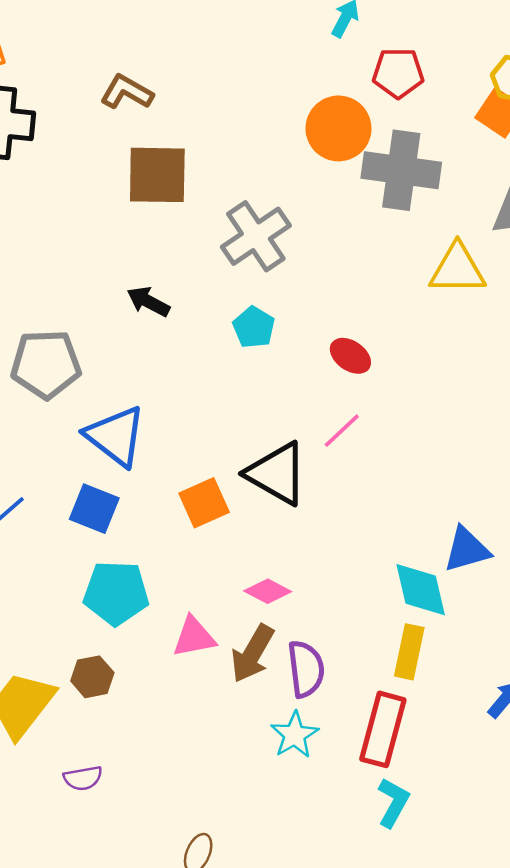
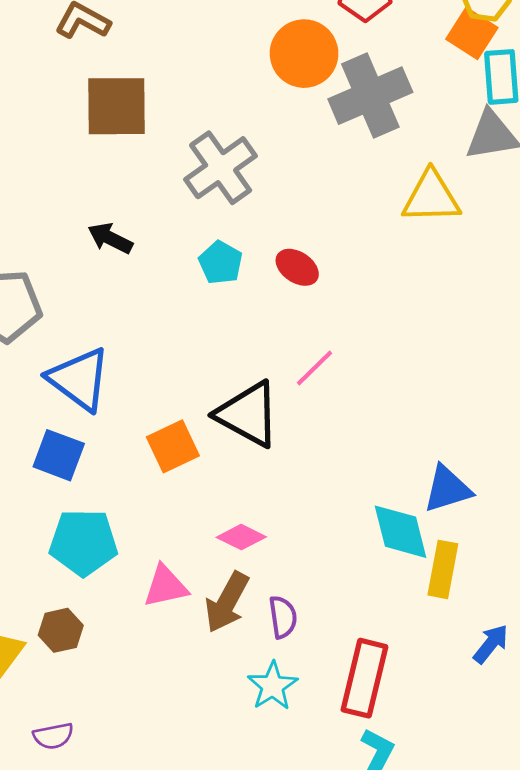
gray cross: (401, 170) -> (370, 96), turned -30
red ellipse: (350, 356) -> (297, 267), moved
yellow rectangle: (409, 652) -> (443, 569), moved
purple semicircle: (306, 669) -> (283, 617), size x0.7

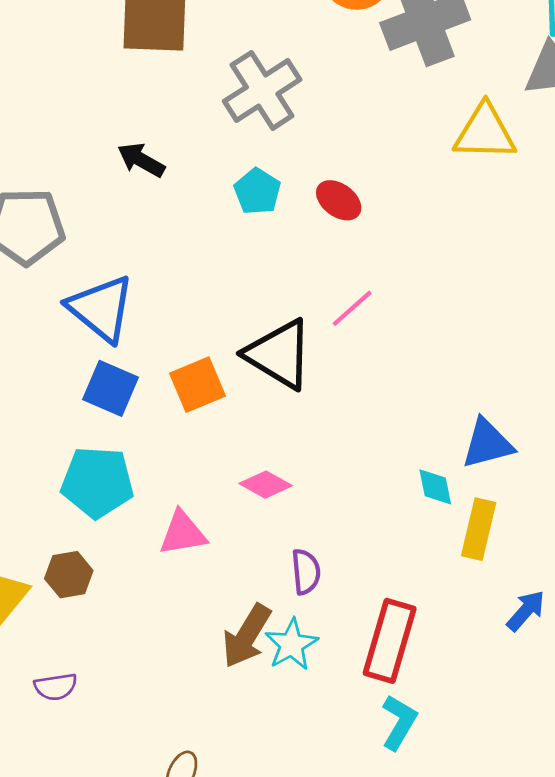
blue square: (59, 455) -> (111, 388), moved
cyan diamond: (400, 532) -> (435, 487), size x0.6
brown arrow: (227, 602) -> (247, 636), moved

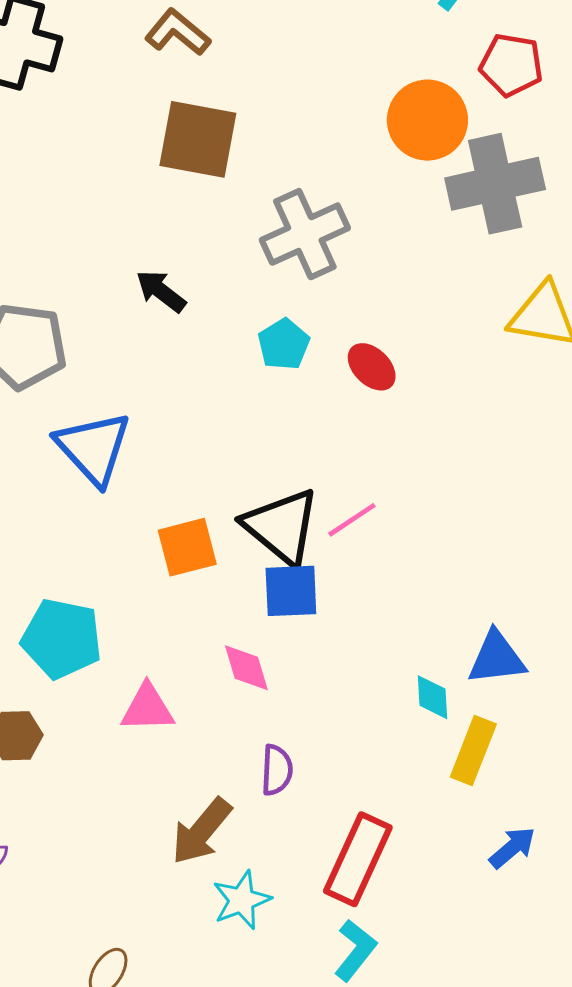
pink line: (352, 308) -> (352, 520), moved
blue square: (111, 388) -> (291, 591), moved, turned -34
pink diamond: (266, 485) -> (246, 668), turned 36
cyan star: (291, 645) -> (242, 900), moved

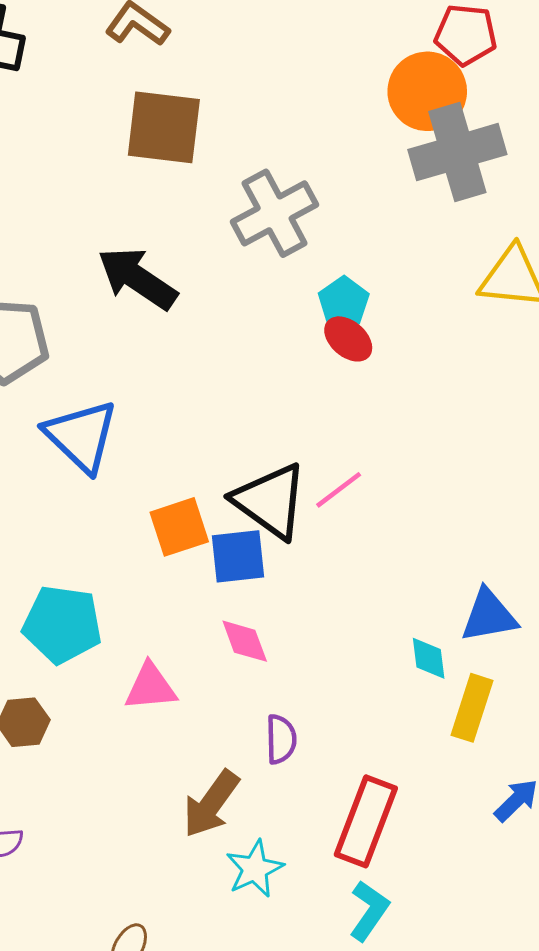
orange circle: (427, 120) -> (427, 91), moved
black arrow: (161, 291) -> (137, 278), size x1.6
cyan pentagon: (284, 344) -> (344, 302), moved
blue square: (291, 591) -> (238, 556), moved

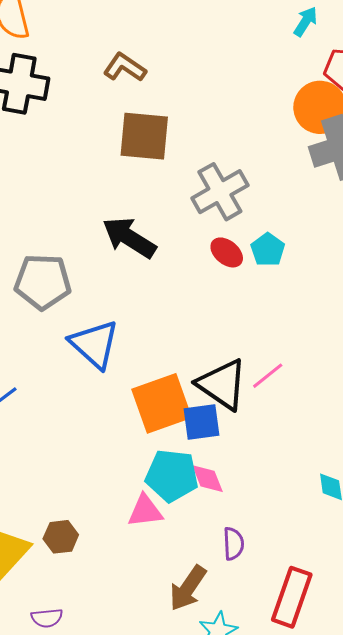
red ellipse: (348, 339) -> (227, 252), moved
orange square: (179, 527) -> (162, 403), size x1.5
cyan pentagon: (62, 624) -> (172, 476), moved

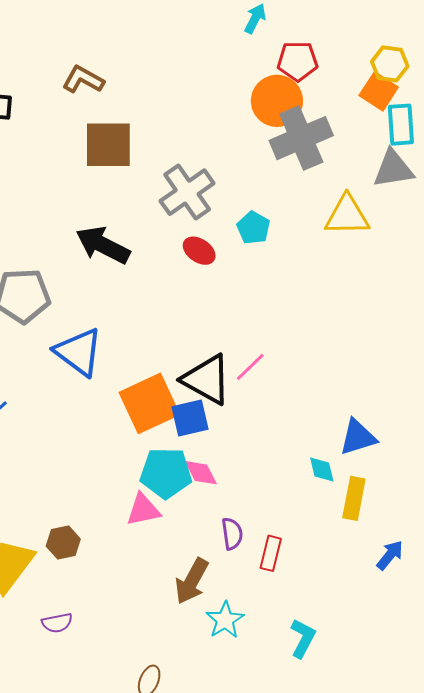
cyan pentagon: (268, 250) -> (253, 228), moved
red rectangle: (292, 597) -> (271, 553), moved, size x0.6

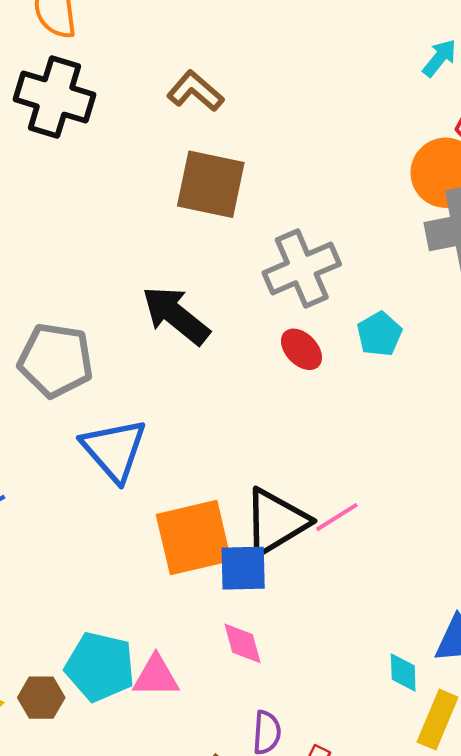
black triangle: (207, 379) -> (276, 522), turned 48
cyan pentagon: (166, 473) -> (100, 667), moved

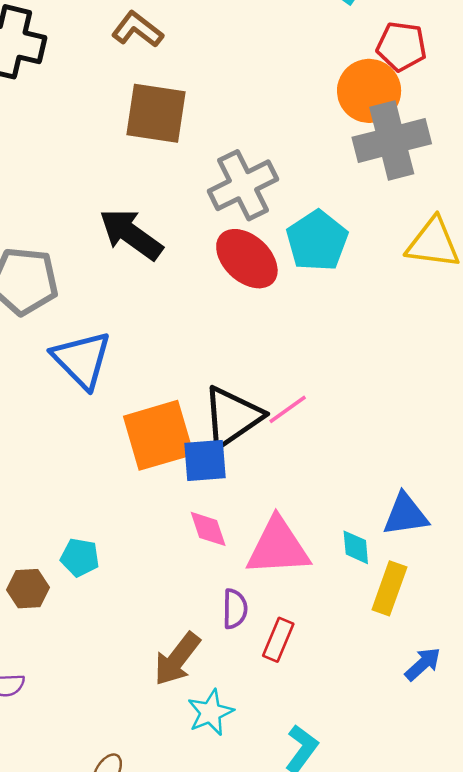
cyan pentagon: (379, 334) -> (317, 241), size x1.5
red ellipse: (301, 349) -> (247, 259), size x1.6
cyan pentagon: (100, 667) -> (80, 557), size x0.6
pink triangle: (156, 676) -> (278, 547), moved, size x1.5

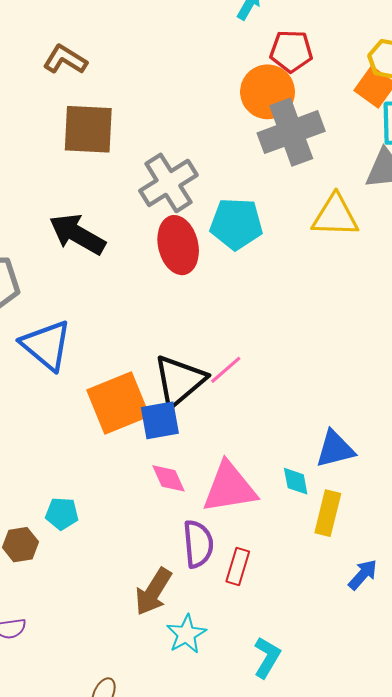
cyan pentagon: (317, 241) -> (236, 224), turned -30
red ellipse: (247, 259) -> (178, 245), turned 40
purple semicircle: (235, 609) -> (198, 544), size x1.4

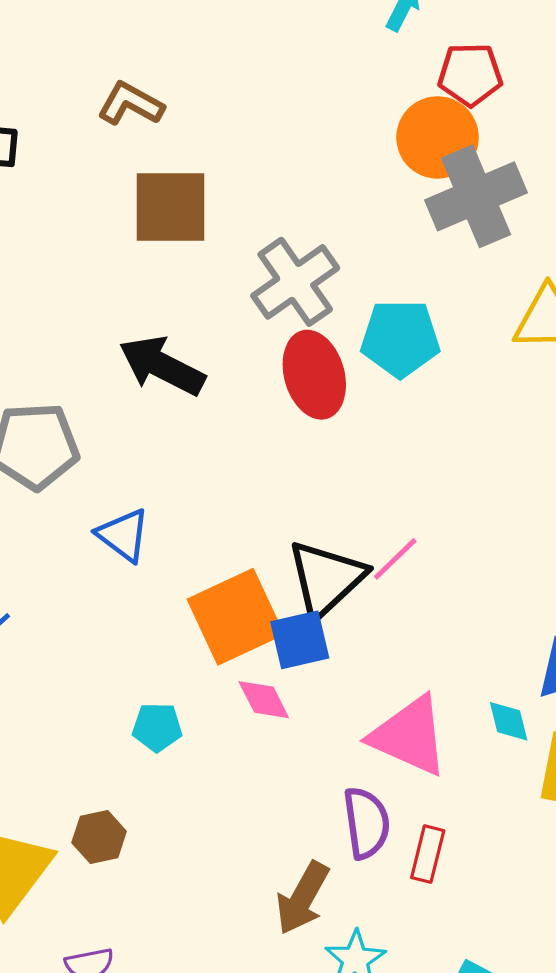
blue triangle: (46, 345) -> (123, 535), size x0.7
pink diamond: (169, 478) -> (264, 700), moved
pink triangle: (229, 488) -> (409, 736), turned 36
cyan pentagon: (62, 514) -> (157, 727), moved

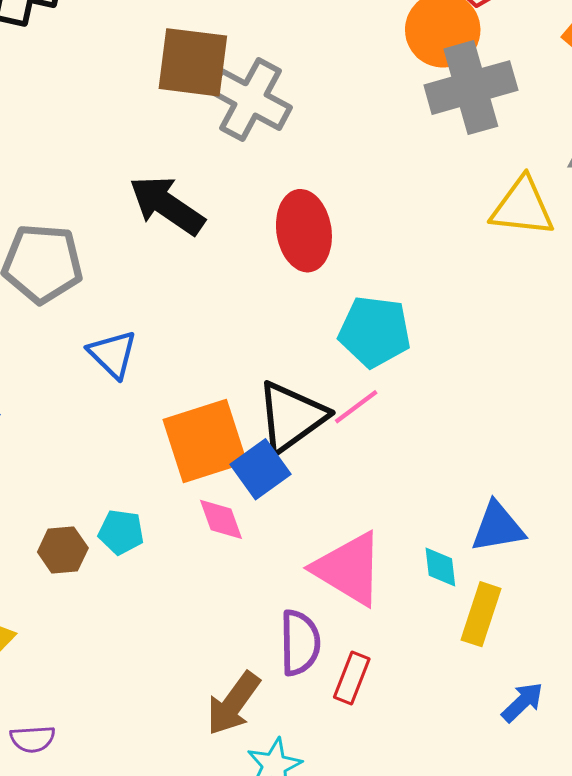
gray cross: (295, 282) -> (251, 99), moved, turned -34
cyan pentagon: (400, 338) -> (375, 332), moved
blue square: (300, 640) -> (260, 469), turned -30
brown hexagon: (99, 837) -> (63, 550), moved

